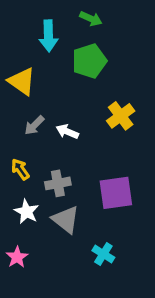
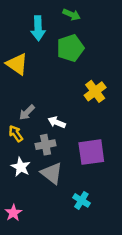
gray arrow: (34, 125) -> (27, 112), moved
white arrow: (67, 132) -> (57, 122), moved
pink star: (17, 257) -> (13, 213), moved

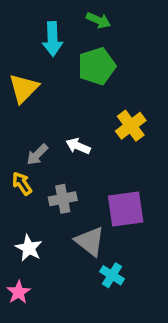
yellow triangle: (17, 64) -> (24, 88), turned 40
white arrow: (57, 122) -> (78, 146), moved
white star: (21, 167) -> (29, 248), moved
gray triangle: (52, 173) -> (90, 241), moved

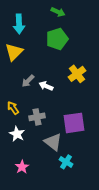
cyan arrow: (53, 39) -> (19, 24), moved
gray arrow: (37, 155) -> (28, 81), moved
white star: (29, 248) -> (17, 134), moved
pink star: (19, 292) -> (22, 167), moved

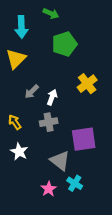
green arrow: (58, 12) -> (51, 13), moved
white arrow: (46, 86) -> (52, 97), turned 88
gray cross: (37, 117) -> (49, 122), moved
pink star: (22, 167) -> (49, 189), moved

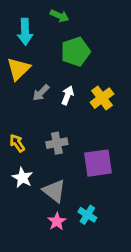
gray arrow: (32, 92) -> (41, 93), moved
white arrow: (52, 97) -> (67, 95), moved
gray triangle: (60, 161) -> (54, 191), moved

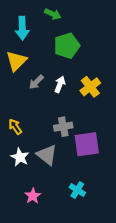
gray cross: (57, 143) -> (63, 127), moved
gray triangle: (54, 191) -> (47, 155), moved
pink star: (57, 221) -> (33, 196), moved

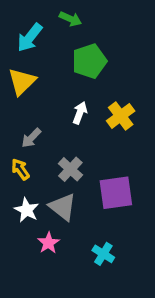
cyan arrow: (22, 28) -> (30, 38), turned 40
gray arrow: (36, 82) -> (31, 138), moved
gray cross: (63, 127) -> (70, 169), moved, turned -36
pink star: (33, 196) -> (49, 243), moved

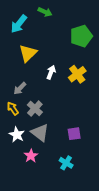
green pentagon: (89, 61) -> (81, 36), moved
yellow triangle: (22, 81) -> (28, 53), moved
gray cross: (70, 169) -> (35, 109), moved
purple square: (116, 193) -> (74, 134), moved, size x0.6

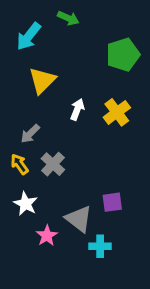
gray triangle: (40, 133) -> (79, 219), moved
cyan cross: (66, 163) -> (100, 246), turned -32

